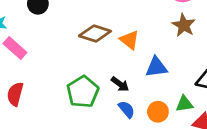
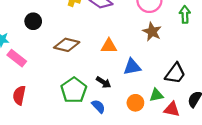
brown diamond: (95, 34) -> (67, 45), moved
orange triangle: (129, 40) -> (109, 46), turned -35
blue semicircle: (127, 109) -> (98, 106), moved

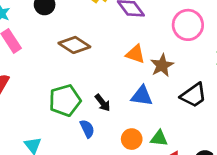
brown star: (152, 32) -> (162, 65), moved
orange triangle: (109, 46) -> (135, 54), moved
black trapezoid: (175, 73) -> (194, 95), moved

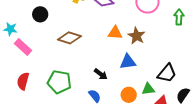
black trapezoid: (194, 95) -> (167, 73), moved
green pentagon: (65, 100) -> (59, 82), moved, turned -30

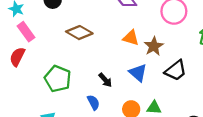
blue triangle: (128, 62) -> (138, 73), turned 36
black trapezoid: (167, 73) -> (176, 70), moved
red semicircle: (23, 81) -> (17, 57), moved

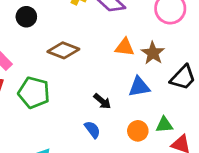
blue triangle: (138, 73) -> (139, 87), turned -42
green pentagon: (58, 79) -> (34, 93), moved

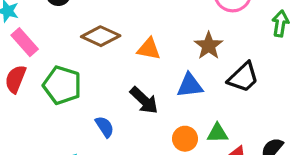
orange triangle: (125, 47) -> (149, 49), moved
black arrow: (102, 101) -> (144, 100), size x1.4
blue semicircle: (92, 130) -> (105, 127), moved

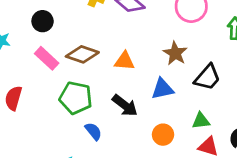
pink rectangle: (25, 42) -> (47, 58), moved
green pentagon: (62, 85) -> (76, 98), moved
green triangle: (217, 133) -> (201, 121), moved

